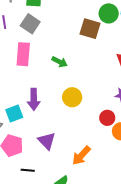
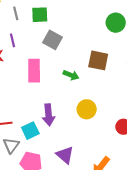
gray square: (30, 24) -> (52, 40), moved
brown square: (90, 29) -> (98, 60), moved

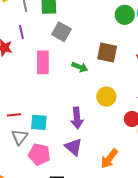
yellow circle: (87, 109) -> (106, 97), moved
purple arrow: (49, 115) -> (77, 118), moved
cyan square: (30, 131) -> (39, 122), turned 30

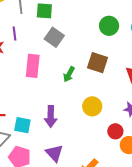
green circle: (125, 15) -> (109, 26), moved
green arrow: (80, 67) -> (69, 74), turned 91
purple arrow: (77, 118) -> (51, 116), moved

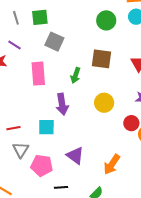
purple line: (14, 33) -> (15, 45), turned -40
purple arrow: (51, 116) -> (62, 104), moved
cyan square: (22, 125) -> (46, 127), moved

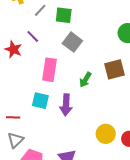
gray line: (16, 18) -> (40, 10), turned 48
brown square: (101, 59) -> (114, 69), turned -35
yellow circle: (104, 103) -> (106, 134), moved
cyan square: (46, 127) -> (40, 101), moved

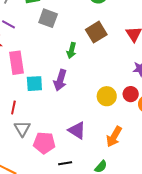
pink rectangle: (50, 70) -> (17, 63), moved
purple arrow: (66, 105) -> (60, 80), turned 30
red line: (13, 117) -> (13, 108), turned -64

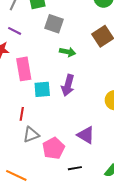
green arrow: (71, 50) -> (68, 52), moved, turned -91
gray triangle: (22, 129) -> (31, 135), turned 42
pink pentagon: (44, 143) -> (54, 148), turned -30

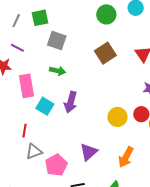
green arrow: (68, 52) -> (58, 71), moved
cyan square: (42, 89) -> (45, 106), turned 36
purple triangle: (86, 135) -> (89, 152), turned 48

